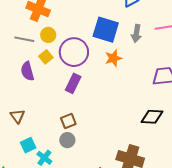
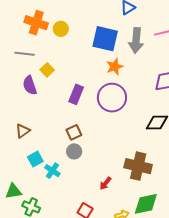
gray arrow: (136, 33) -> (136, 40), size x1.4
yellow circle: (48, 35) -> (61, 29), moved
purple circle: (74, 52) -> (112, 98), moved
brown triangle: (17, 116) -> (23, 131), turned 35

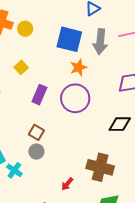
yellow square: (47, 70) -> (21, 67), moved
brown square: (74, 132) -> (36, 132), turned -35

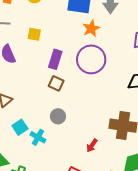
yellow square: (21, 67) -> (34, 34), turned -32
brown square: (36, 132) -> (56, 83), moved

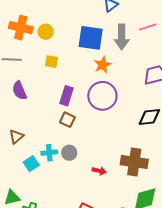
yellow square: (34, 34) -> (52, 62), moved
cyan cross: (38, 137) -> (49, 153), moved, turned -35
red arrow: (92, 145) -> (99, 171), moved, turned -112

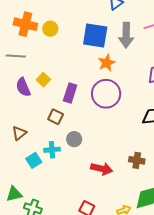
yellow square: (52, 62) -> (43, 80), moved, turned 32
brown square: (67, 120) -> (56, 117), moved
gray circle: (69, 153) -> (74, 139), moved
brown cross: (134, 162) -> (137, 160), size x0.6
red arrow: (99, 171) -> (102, 169), size x1.5

